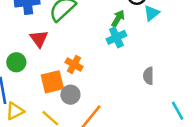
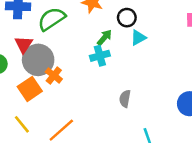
orange square: (52, 82) -> (30, 89), turned -30
gray circle: (70, 95) -> (38, 60), moved, size x1.6

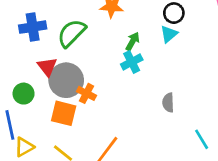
black circle: (127, 18) -> (174, 13), moved
orange square: (30, 89) -> (64, 113), turned -30

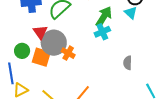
cyan triangle: (169, 34) -> (131, 13), turned -40
green arrow: (133, 41) -> (104, 17), size x1.5
orange square: (64, 113) -> (41, 57), moved

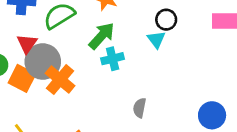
green arrow: (104, 17) -> (102, 36), moved
orange cross: (68, 53) -> (60, 80), size x1.5

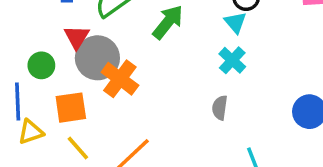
cyan cross: (113, 59) -> (232, 60), moved, turned -30
orange square: (22, 78) -> (71, 108), moved, turned -32

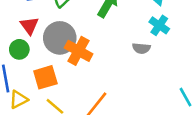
red triangle: (77, 37) -> (29, 26), moved
gray semicircle: (220, 108) -> (141, 48), moved, turned -84

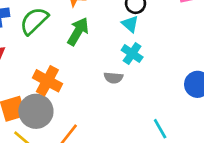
gray circle: (60, 38) -> (36, 111), moved

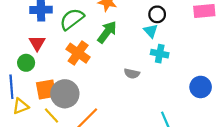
cyan cross: (132, 54) -> (160, 54), moved, turned -30
orange cross: (47, 81) -> (78, 53), moved

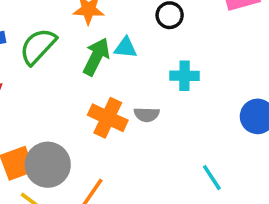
cyan triangle: (151, 31) -> (126, 48), moved, turned -32
orange cross: (78, 53) -> (108, 118), moved

